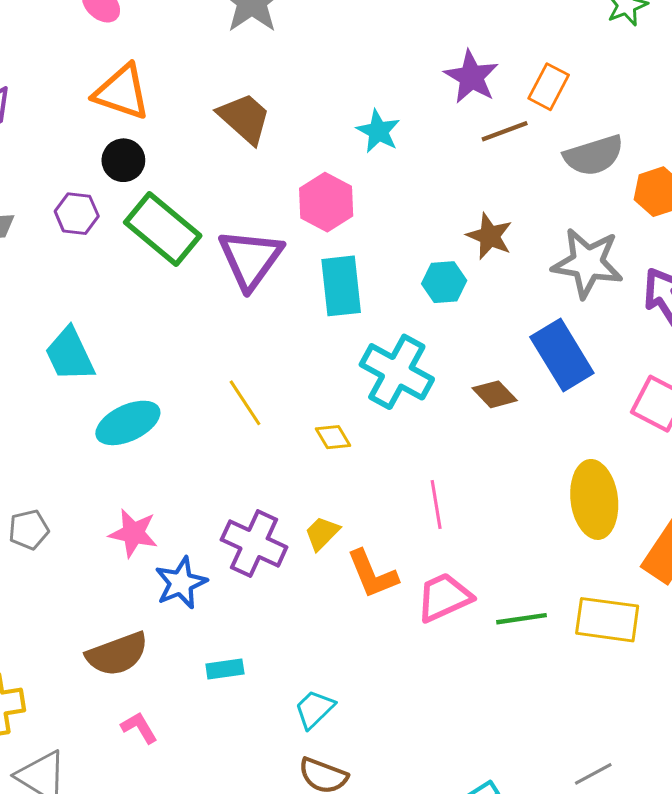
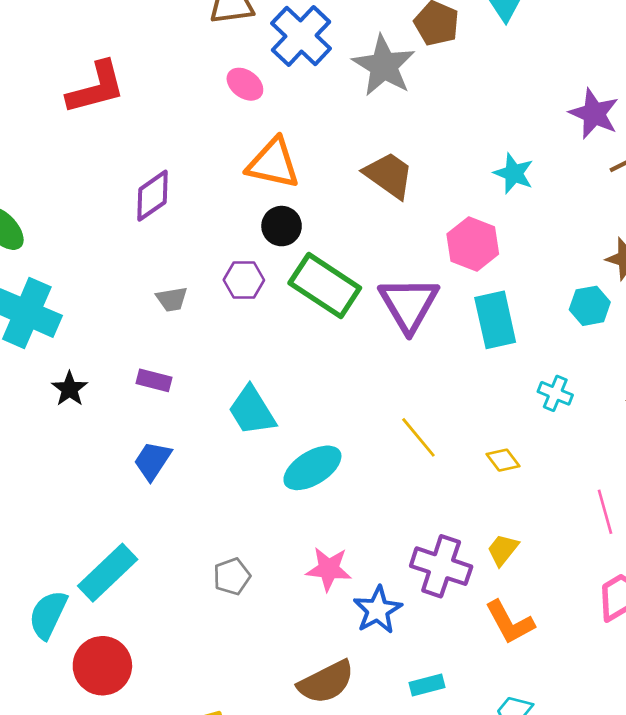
cyan cross: (397, 372) -> (555, 393), size x0.5
orange L-shape: (372, 574) -> (510, 622), moved

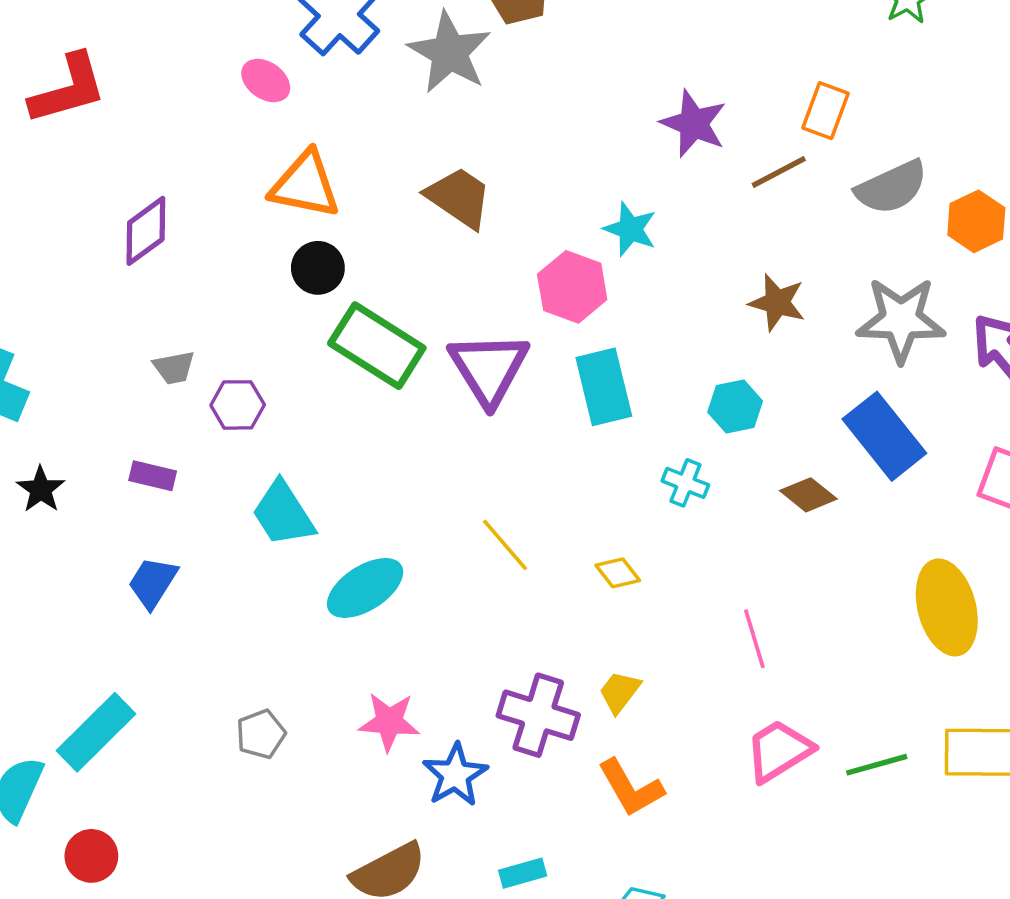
purple star: (594, 114) -> (694, 124), moved
cyan star: (514, 173) -> (630, 229), moved
purple hexagon: (244, 280) -> (238, 405), moved
cyan hexagon: (590, 306) -> (735, 407), moved
red circle: (102, 666) -> (91, 856), size x0.7

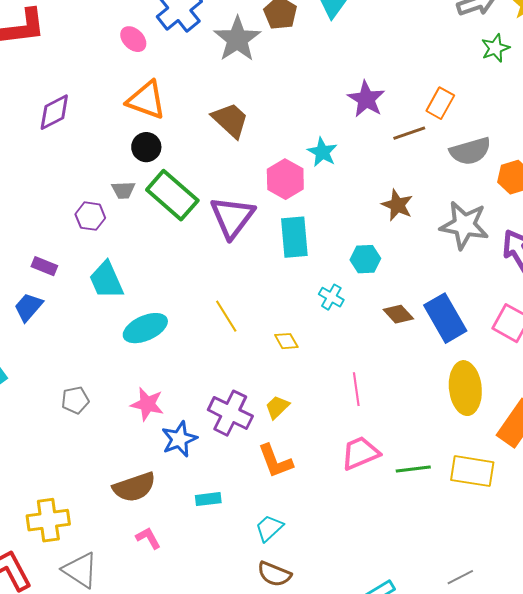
gray trapezoid: (174, 368) -> (123, 190), moved
blue rectangle: (884, 436) -> (445, 318), moved
purple rectangle: (153, 476) -> (44, 266), moved

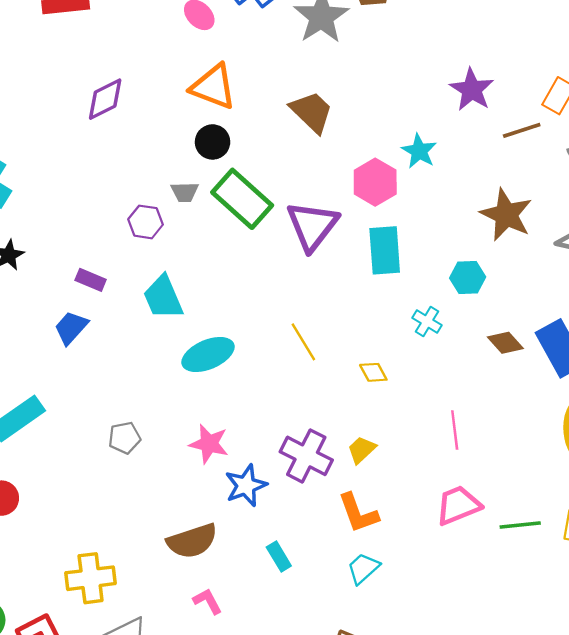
brown star: (397, 205) -> (506, 215), size x1.4
cyan rectangle: (208, 499) -> (279, 556), turned 65
cyan trapezoid: (269, 528) -> (363, 568), moved

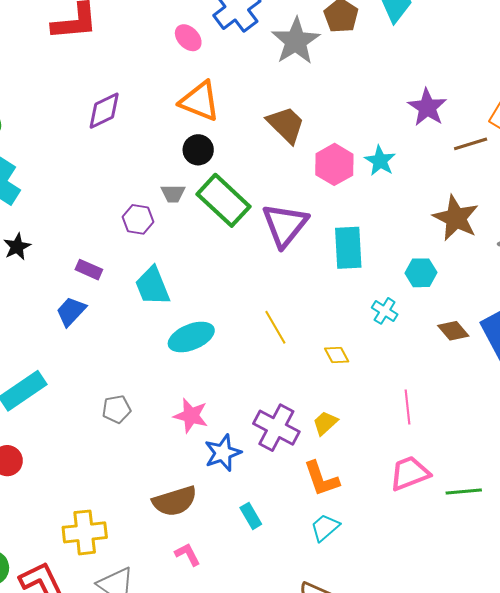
pink hexagon: (375, 182) -> (334, 164), moved

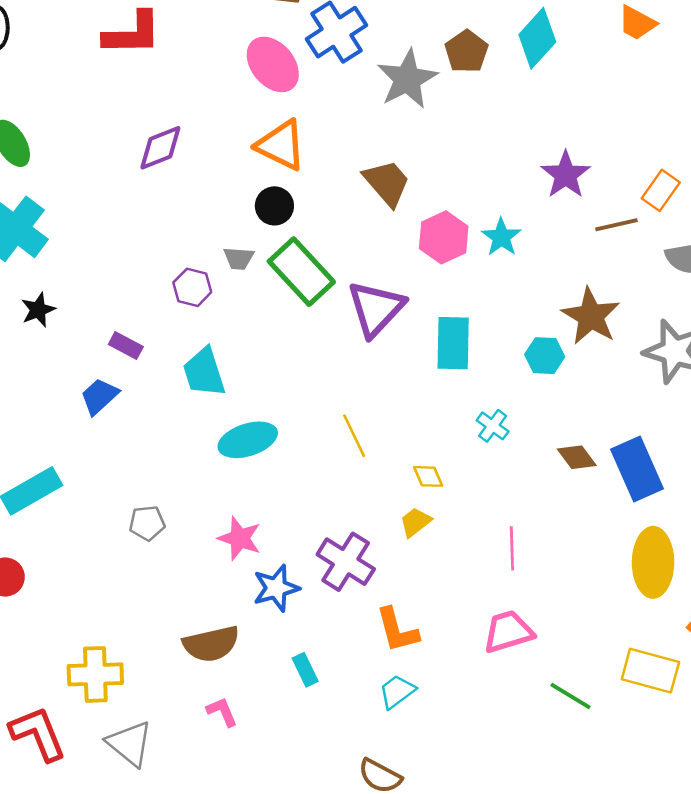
pink ellipse: (188, 38) -> (273, 64), size x1.6
cyan hexagon: (421, 273) -> (545, 356), moved
yellow trapezoid: (325, 423) -> (415, 522), moved
green line: (464, 492) -> (570, 696), moved, turned 32

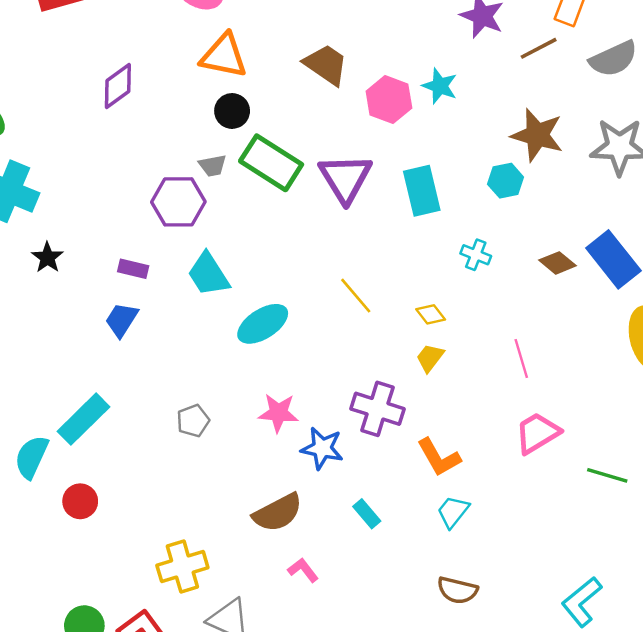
purple hexagon: (192, 287) -> (178, 202), size x1.5
blue star: (276, 588) -> (322, 448), turned -30

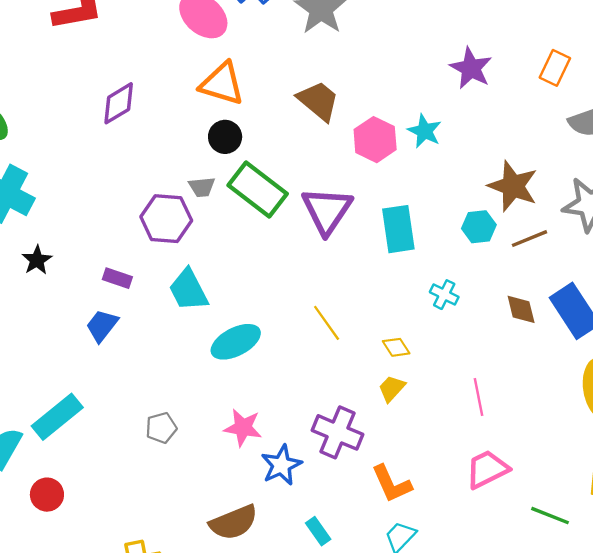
brown line: (539, 48) -> (530, 239), moved
brown diamond: (558, 263) -> (521, 309), turned 32
blue star: (322, 448) -> (281, 465), turned 30

